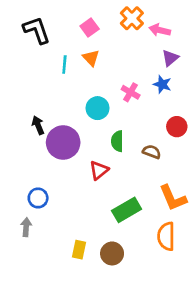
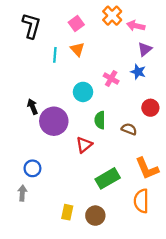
black L-shape: (37, 30) -> (31, 26), turned 35

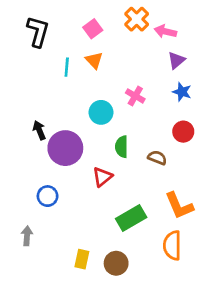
blue star: (138, 72) -> (182, 92), moved
blue circle: (32, 168) -> (48, 196), moved

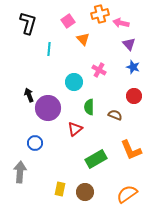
orange cross: (137, 19) -> (100, 14), turned 30
orange triangle: (94, 60) -> (83, 39), moved
purple triangle: (176, 60) -> (129, 44), turned -32
gray arrow: (27, 236) -> (20, 172), size x1.5
orange semicircle: (172, 245) -> (127, 194), moved, turned 55

